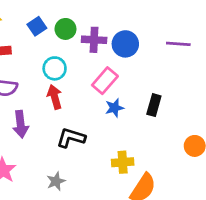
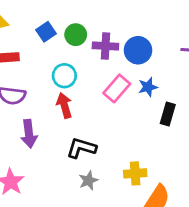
blue star: (114, 108) -> (148, 87), moved
gray star: (56, 181) -> (88, 180), moved

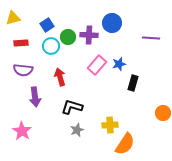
green circle: (76, 35) -> (68, 37), moved
blue circle: (138, 50) -> (112, 23), moved
cyan circle: (64, 76) -> (51, 46), moved

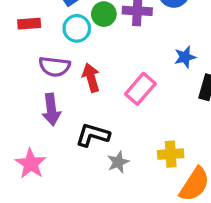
pink rectangle: (97, 65) -> (140, 89), moved
purple semicircle: (23, 70) -> (54, 67), moved
black L-shape: (72, 107) -> (93, 135), moved

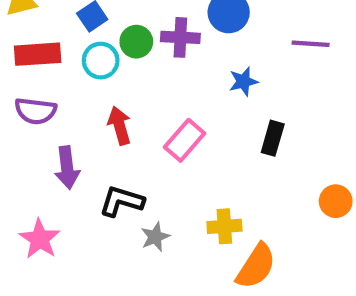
red rectangle: (29, 24) -> (38, 54), size x1.5
blue star: (185, 57) -> (243, 82), moved
purple semicircle: (54, 67) -> (36, 111), moved

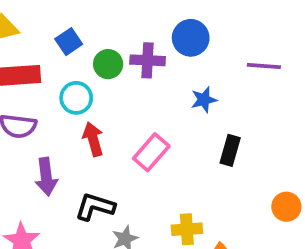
cyan circle: (101, 61) -> (76, 98), moved

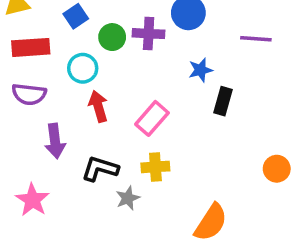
black rectangle: (230, 150) -> (223, 101), moved
yellow cross: (187, 229) -> (155, 167), moved

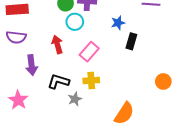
cyan circle: (83, 68) -> (75, 22), moved

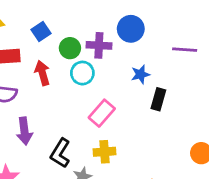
red arrow: (57, 44) -> (42, 73), moved
black L-shape: (58, 81) -> (60, 153), turned -75

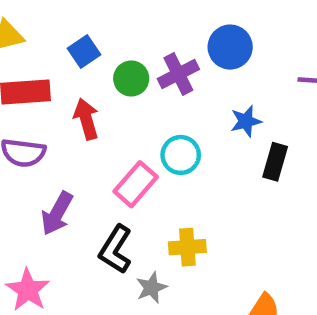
purple cross: (99, 45) -> (178, 74), turned -30
cyan circle: (82, 73) -> (181, 155), moved
pink rectangle: (102, 113) -> (136, 184), moved
purple arrow: (24, 131) -> (57, 213), turned 36

